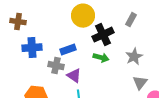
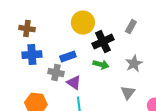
brown cross: (18, 22) -> (27, 29), moved
gray triangle: (140, 83) -> (128, 93), moved

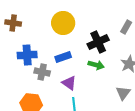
yellow circle: (83, 23) -> (63, 23), moved
brown cross: (27, 29) -> (13, 23), moved
gray cross: (56, 73) -> (42, 72), moved

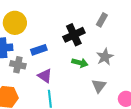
yellow circle: (63, 23) -> (15, 23), moved
green arrow: (96, 65) -> (80, 63), moved

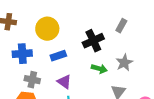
yellow circle: (15, 23) -> (47, 29), moved
gray cross: (18, 65) -> (32, 80), moved

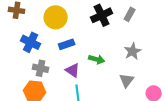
black cross: (93, 41) -> (102, 15), moved
blue cross: (22, 54) -> (31, 42), turned 30
green arrow: (99, 69) -> (97, 59), moved

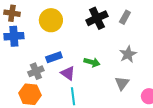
blue cross: (31, 42) -> (14, 36), moved, turned -30
blue rectangle: (67, 44) -> (54, 57), moved
gray cross: (41, 68) -> (36, 71), turned -35

